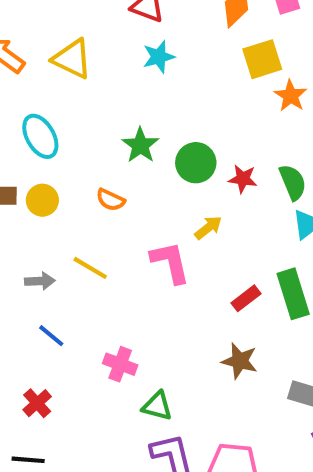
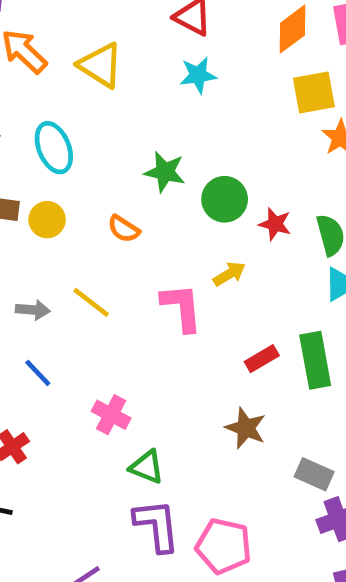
green star: (140, 145) -> (165, 172), turned -30

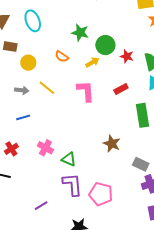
yellow circle: (47, 220) -> (28, 63), moved
yellow arrow: (229, 274) -> (92, 62), moved
red rectangle: (262, 359) -> (121, 89), moved
blue line: (38, 373) -> (23, 117), turned -64
pink cross: (111, 415) -> (45, 148), moved

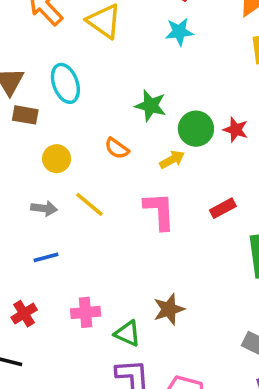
brown rectangle: (10, 47) -> (25, 115), moved
red star: (127, 56) -> (236, 130), moved
brown star: (112, 144) -> (169, 309), moved, turned 30
pink cross: (45, 148) -> (86, 312), turned -35

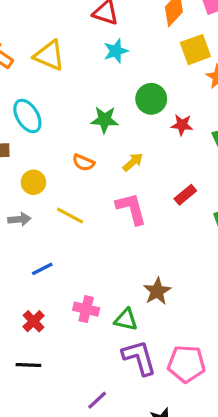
green circle: (196, 129) -> (151, 99), moved
gray arrow: (44, 208) -> (19, 219), moved
pink cross: (86, 312) -> (86, 309), turned 30

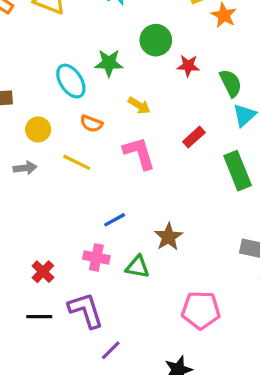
cyan ellipse: (27, 116) -> (71, 81), moved
yellow arrow: (133, 162) -> (139, 105), turned 75
orange semicircle: (83, 163) -> (91, 124), moved
blue line: (42, 269) -> (115, 220), moved
purple L-shape: (139, 358) -> (86, 310), moved

